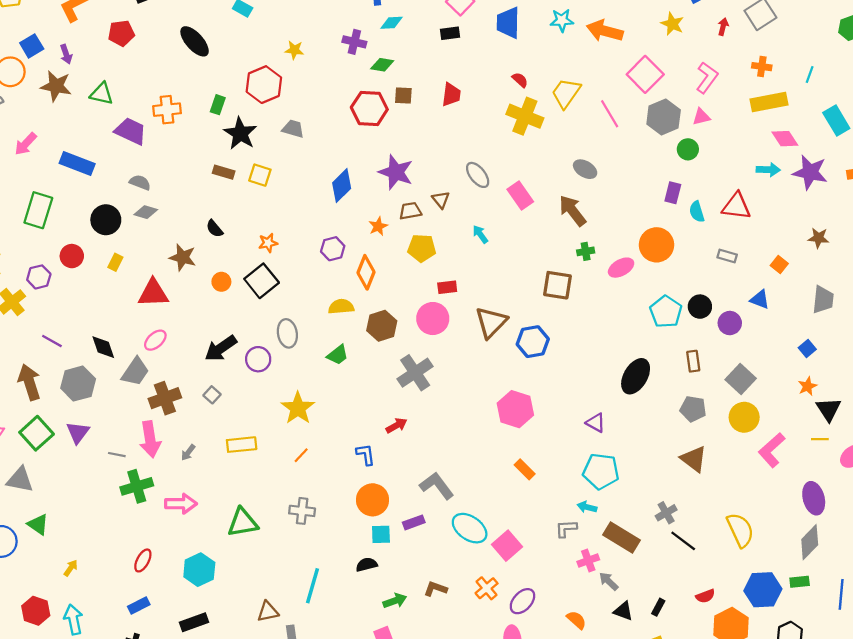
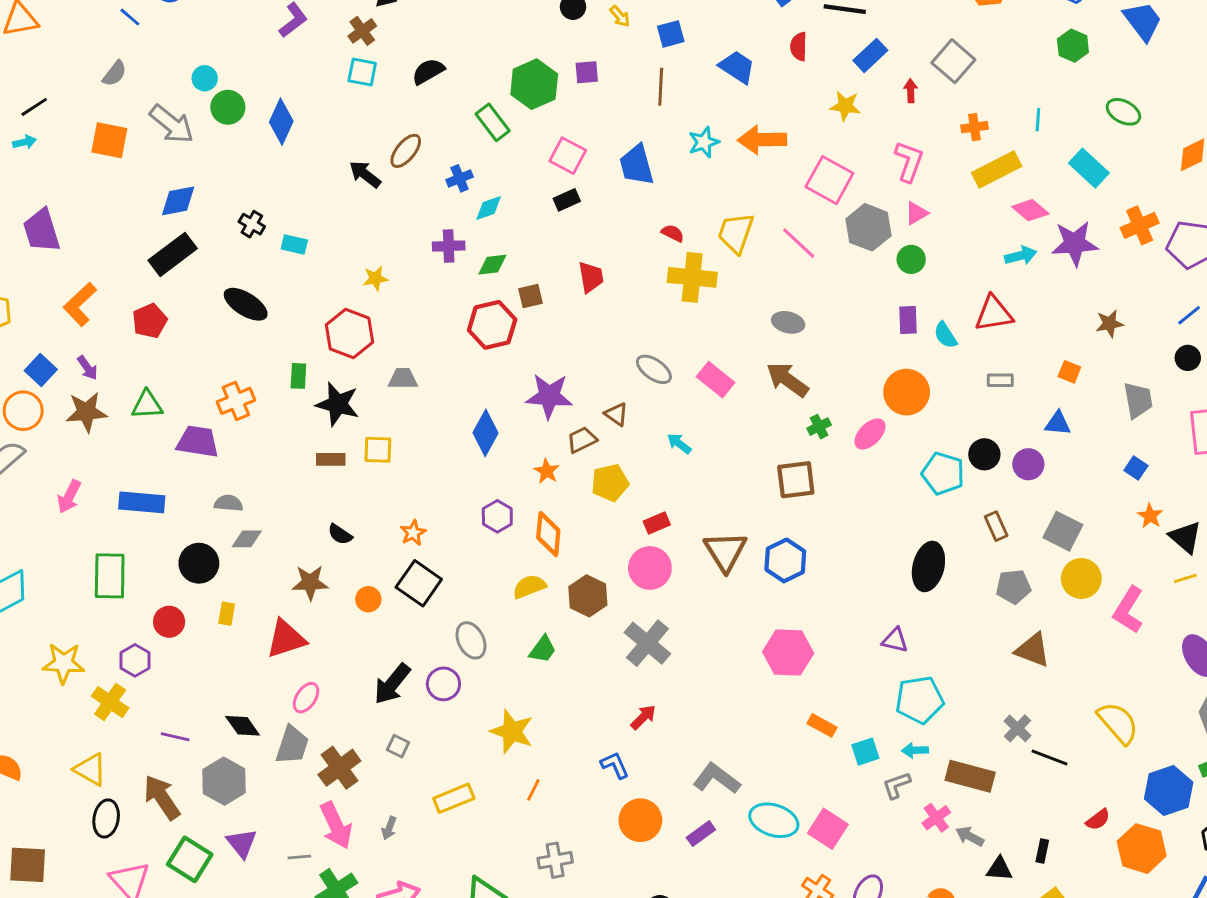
cyan square: (381, 534) -> (865, 752), moved

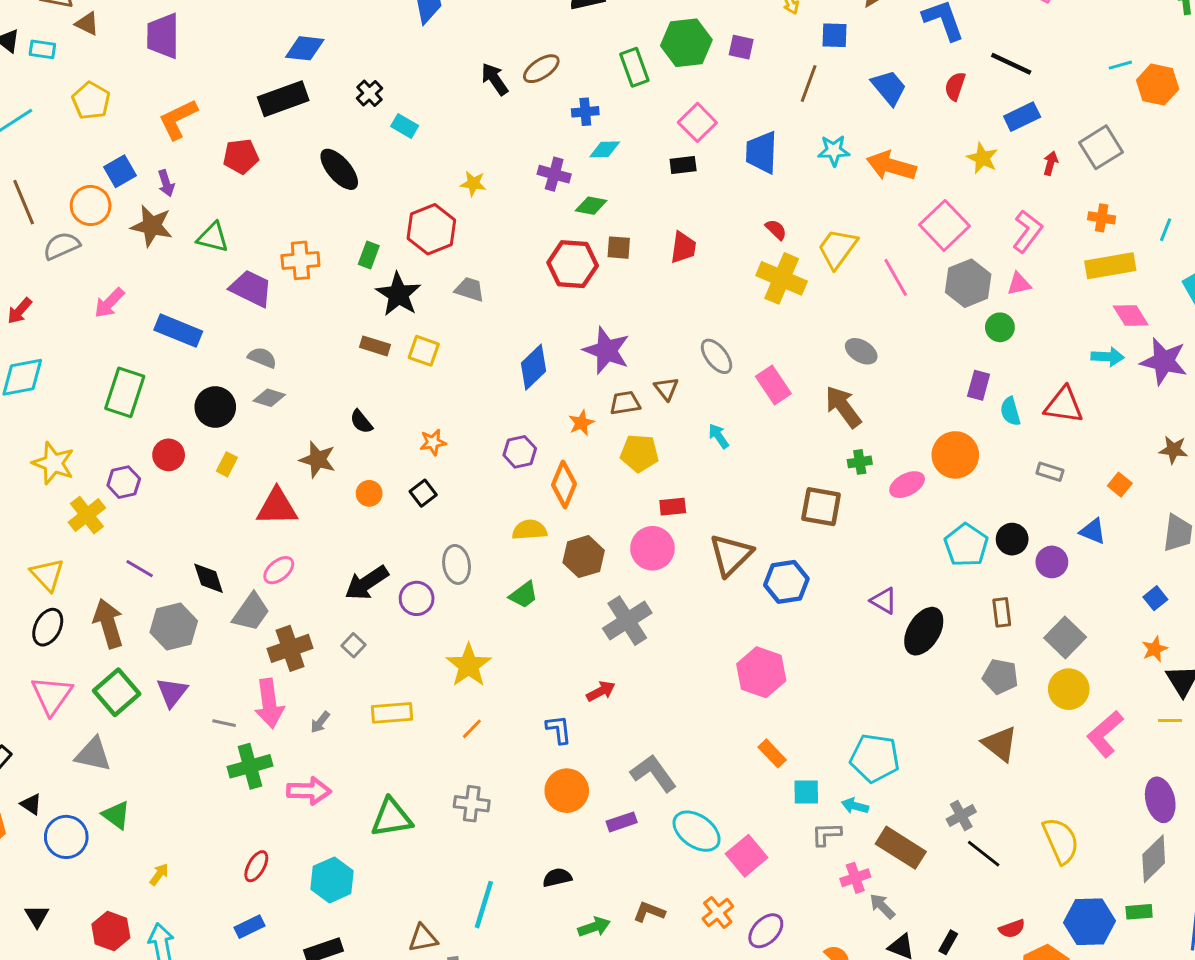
black square: (419, 583) -> (423, 493), size x0.6
purple triangle: (895, 640) -> (884, 601), moved

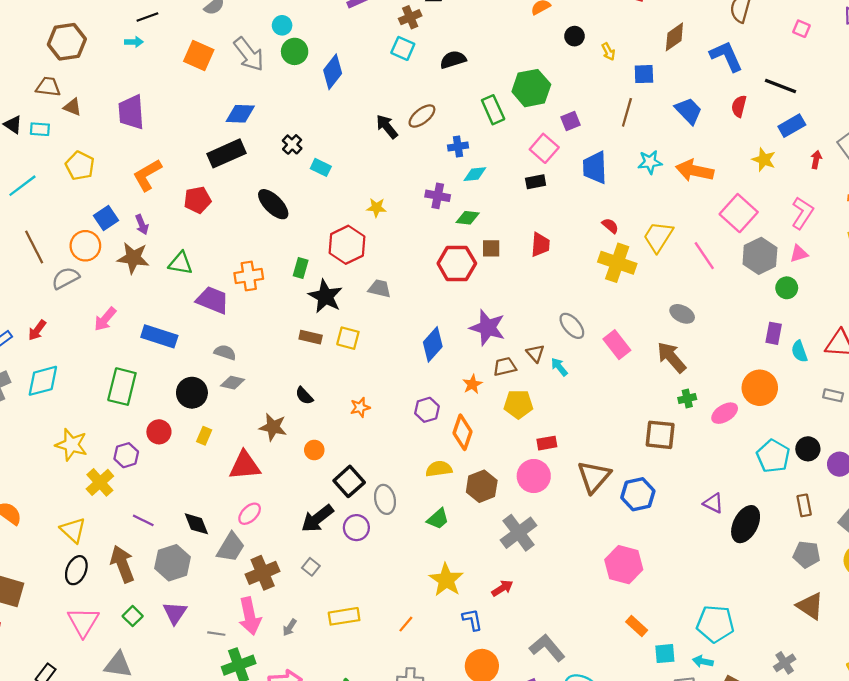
purple square: (741, 47) -> (570, 121), moved, turned -30
cyan arrow: (719, 436) -> (559, 367), moved
black square: (423, 493) -> (349, 481), moved, size x1.5
yellow star: (469, 665) -> (446, 580), moved
green square: (117, 692) -> (133, 616), size x0.6

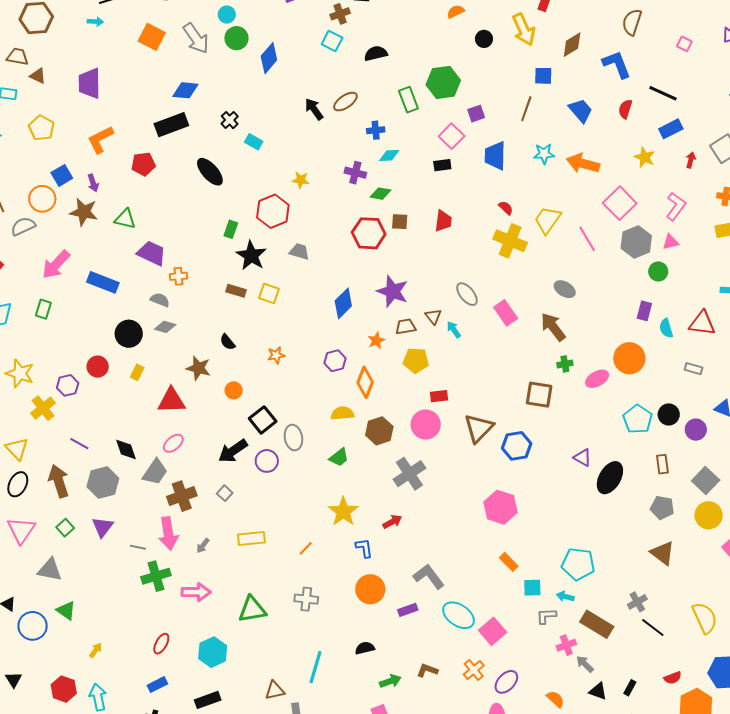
yellow arrow: (608, 52) -> (524, 30), moved, size x2.0
orange cross: (249, 276) -> (179, 276), moved, size x0.7
pink arrow: (105, 319) -> (56, 264), size x1.4
green rectangle: (122, 387) -> (43, 309), moved, size x0.6

